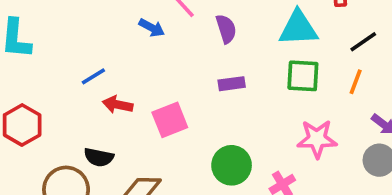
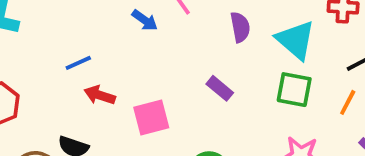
cyan triangle: (298, 28) -> (296, 40), turned 36
purple semicircle: (226, 29) -> (240, 27), moved
purple rectangle: (232, 84) -> (220, 88), turned 40

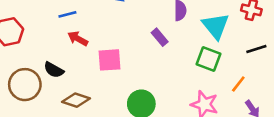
purple rectangle: (220, 88) -> (160, 37), moved
orange line: (348, 102) -> (238, 84), moved

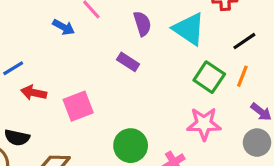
green square: (208, 59) -> (209, 77), moved, turned 30
orange line: (238, 84) -> (242, 76), moved

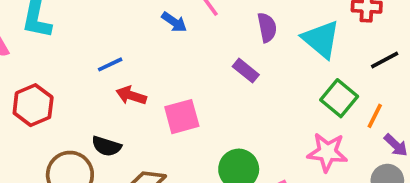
orange line: (242, 76) -> (375, 116), moved

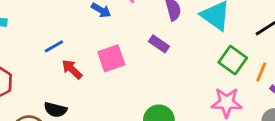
red arrow: (131, 95) -> (72, 69), turned 30
pink square: (182, 117) -> (111, 58), moved

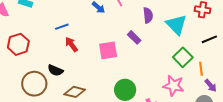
pink square: (111, 58) -> (108, 50), moved
orange line: (261, 72) -> (201, 69), turned -40

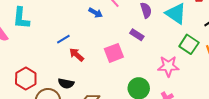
red hexagon: (18, 44) -> (26, 78), moved
pink star: (174, 86) -> (168, 66), moved

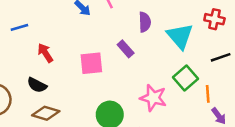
blue line: (63, 39) -> (19, 27), moved
black semicircle: (66, 83) -> (37, 85), moved

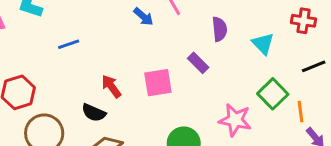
cyan triangle: (180, 36) -> (263, 44), size x0.7
red arrow: (45, 53) -> (111, 86), moved

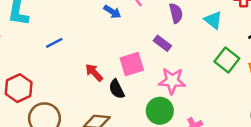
black semicircle: (94, 113) -> (117, 89), moved, turned 48
pink star: (235, 120) -> (172, 81), moved

